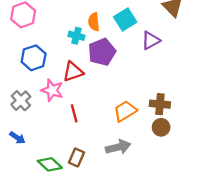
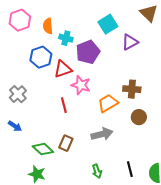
orange semicircle: (94, 22) -> (48, 26), moved
blue hexagon: (34, 58) -> (41, 57), moved
pink star: (52, 90) -> (81, 85), moved
brown cross: (160, 104) -> (132, 89), moved

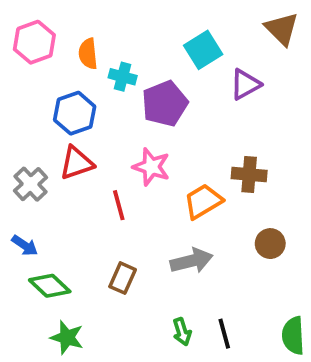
red triangle: (63, 69) -> (77, 163), moved
brown circle: (139, 117) -> (270, 244), moved
green diamond: (43, 149) -> (50, 286), moved
black line: (130, 169) -> (224, 334), moved

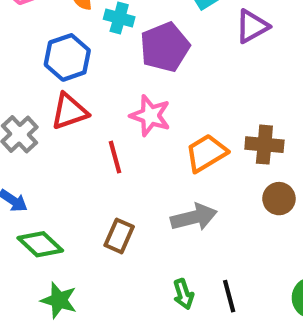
brown cross: (249, 174) -> (264, 145), moved

